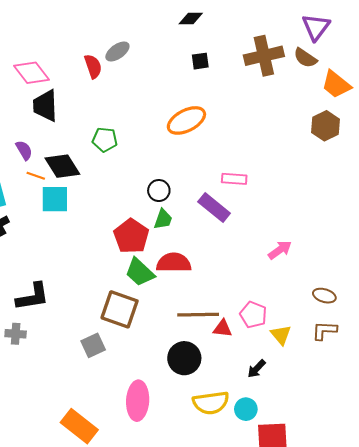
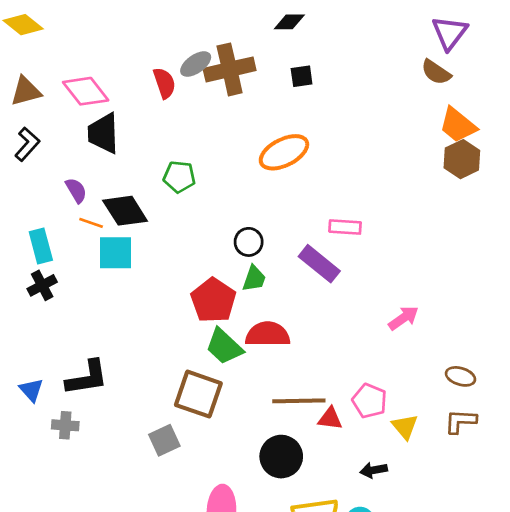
brown cross: (264, 56) -> (230, 69), moved
orange trapezoid: (336, 84) -> (458, 125), moved
black arrow: (256, 369) -> (374, 470), turned 36

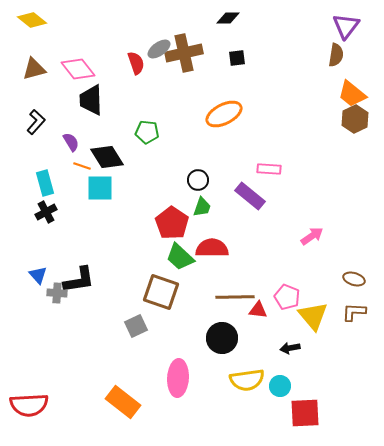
brown semicircle: (436, 72) -> (336, 55), turned -115
black L-shape: (27, 144) -> (36, 122), moved
blue triangle: (31, 390) -> (38, 275), moved
gray cross: (65, 425) -> (57, 293), moved
yellow triangle: (405, 427) -> (313, 316), size x1.5

